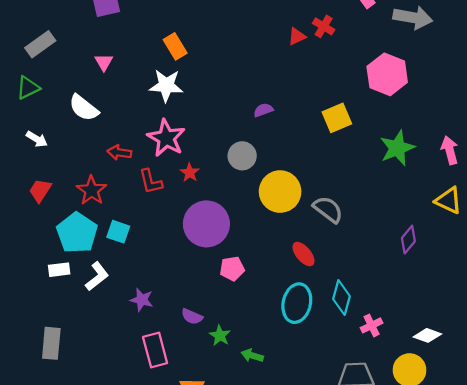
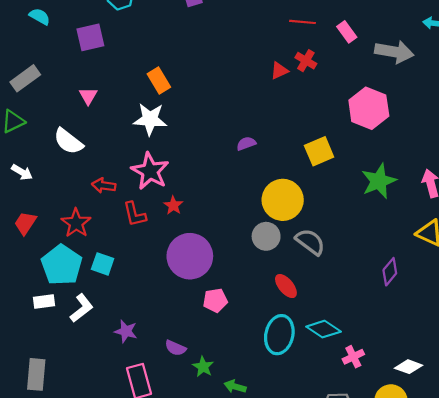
gray circle: (242, 156) -> (266, 236), moved
yellow circle: (280, 192) -> (283, 200), moved
cyan diamond: (341, 298) -> (324, 329), turned -72

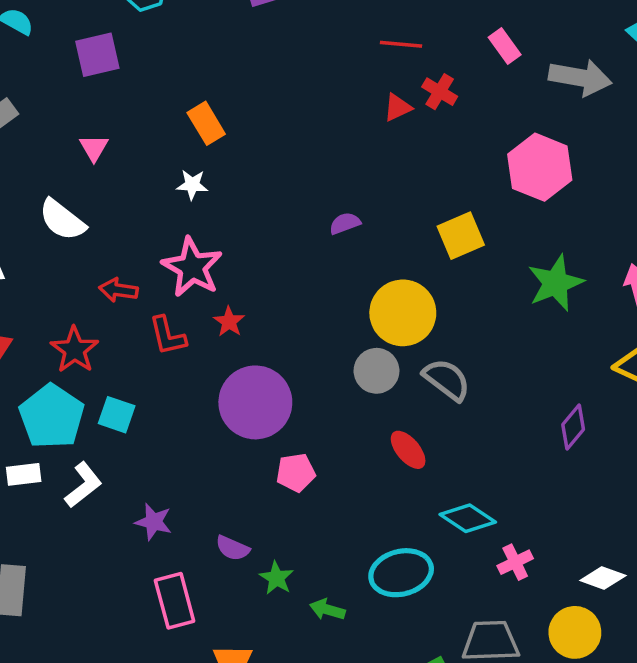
red line: (303, 22) -> (401, 44), moved
white star: (150, 119) -> (192, 185), size x0.6
cyan ellipse: (279, 335) -> (401, 573), moved, turned 63

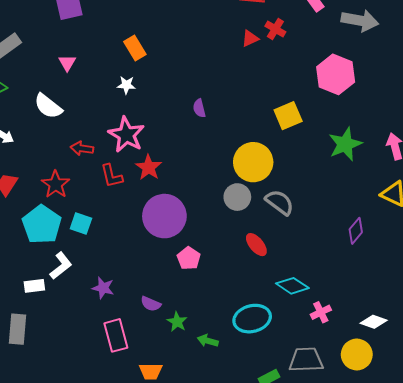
purple semicircle: (345, 223) -> (199, 108), moved, turned -84
red star: (229, 322) -> (149, 167), size x1.4
pink pentagon: (296, 473) -> (189, 258), turned -30
white rectangle: (24, 474) -> (34, 286), moved

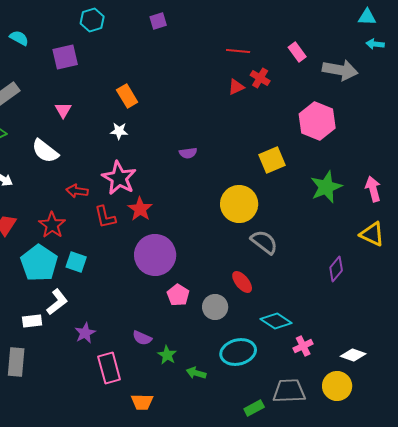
purple semicircle: (199, 108) -> (188, 153), turned -84
gray circle: (237, 197) -> (215, 307), moved
purple star: (103, 288) -> (85, 333), moved, turned 30

